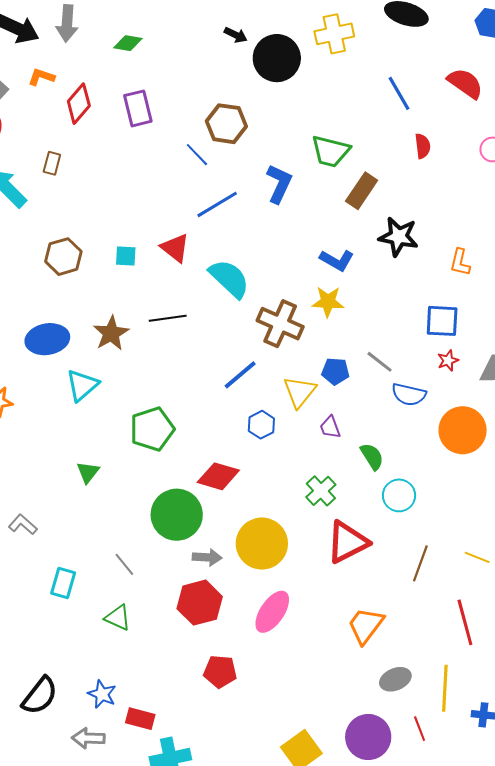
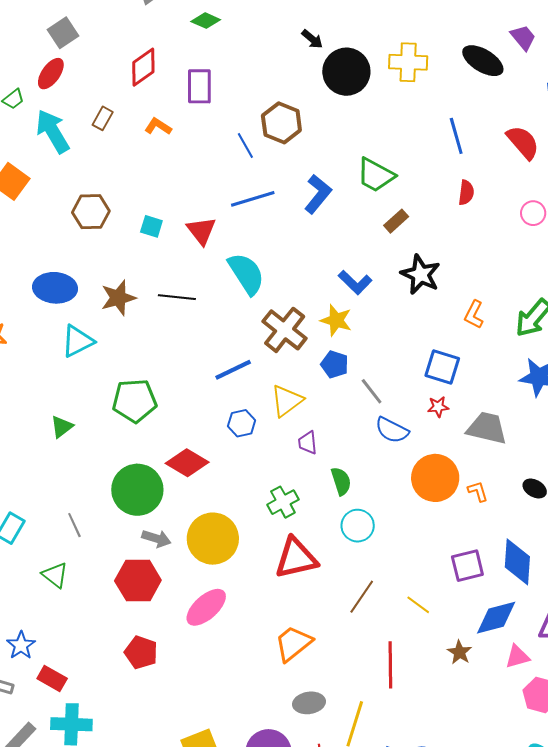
orange L-shape: (41, 77) -> (158, 126), moved
brown rectangle: (362, 191) -> (396, 221), size x0.7
blue pentagon: (335, 371) -> (335, 364), moved

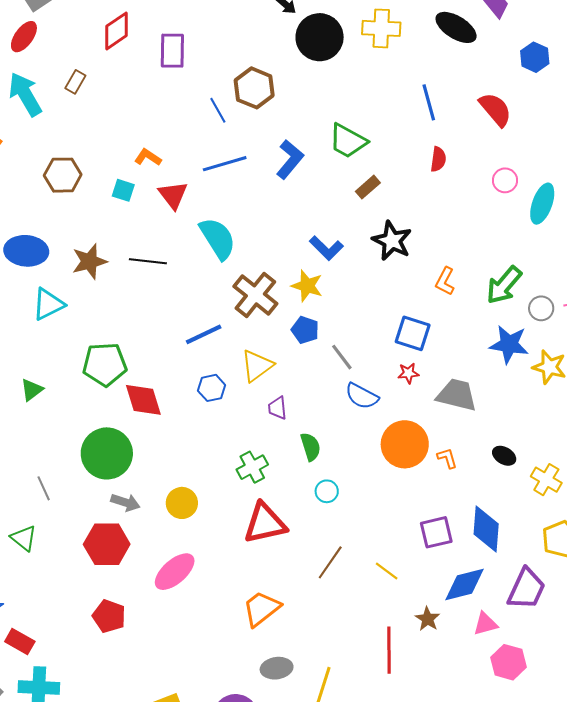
orange L-shape: (158, 126) -> (148, 157), moved
red diamond: (187, 463) -> (143, 400), moved, turned 42
cyan circle: (358, 526) -> (327, 491), size x0.7
yellow circle: (213, 539) -> (182, 503), size x0.6
red line: (390, 665) -> (389, 650), moved

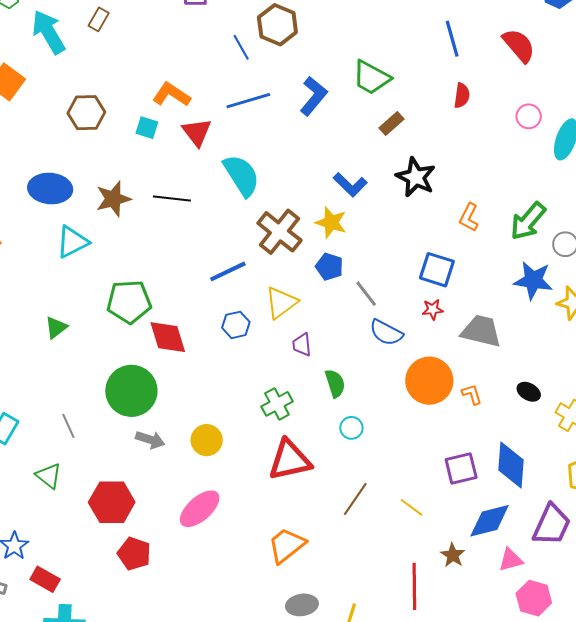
orange L-shape: (148, 157) -> (171, 95), size x1.4
red hexagon: (107, 544) -> (112, 502), moved

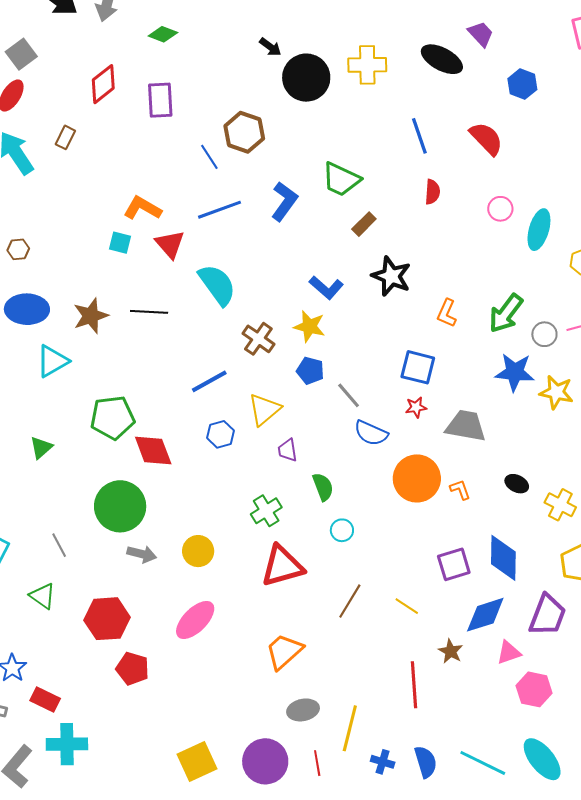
brown hexagon: (86, 113) -> (18, 249), moved, size x0.6
brown cross: (279, 232) -> (258, 339), size x0.7

